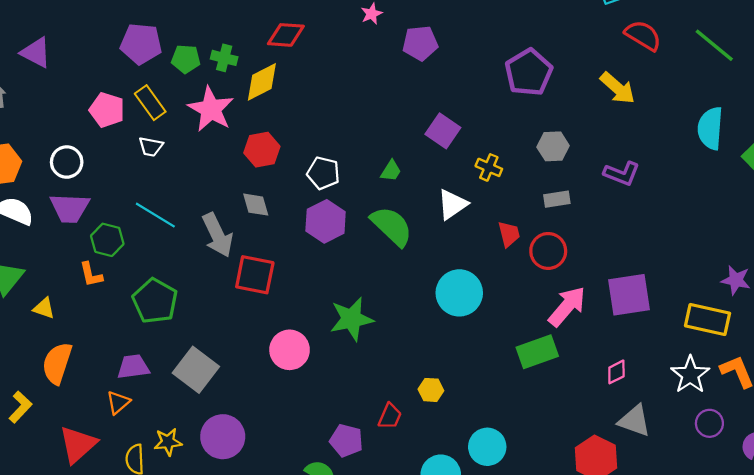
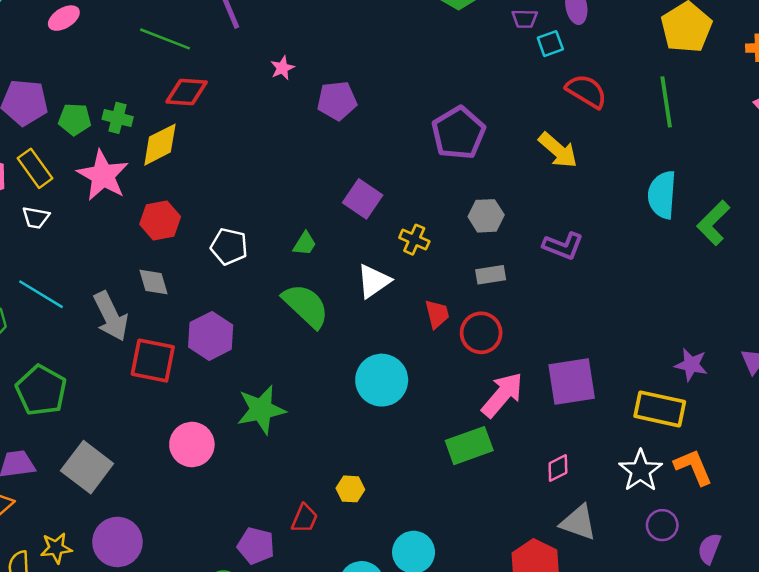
green line: (714, 45) -> (666, 102), turned 42
purple hexagon: (326, 221) -> (211, 336), moved

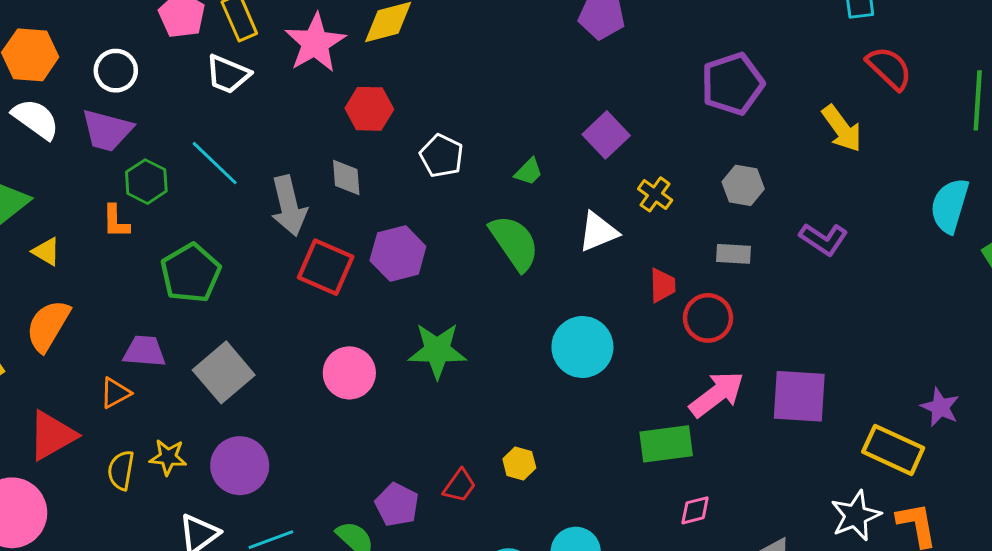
white trapezoid: (36, 218) -> (228, 74), size x1.4
pink diamond: (558, 468) -> (695, 510), moved

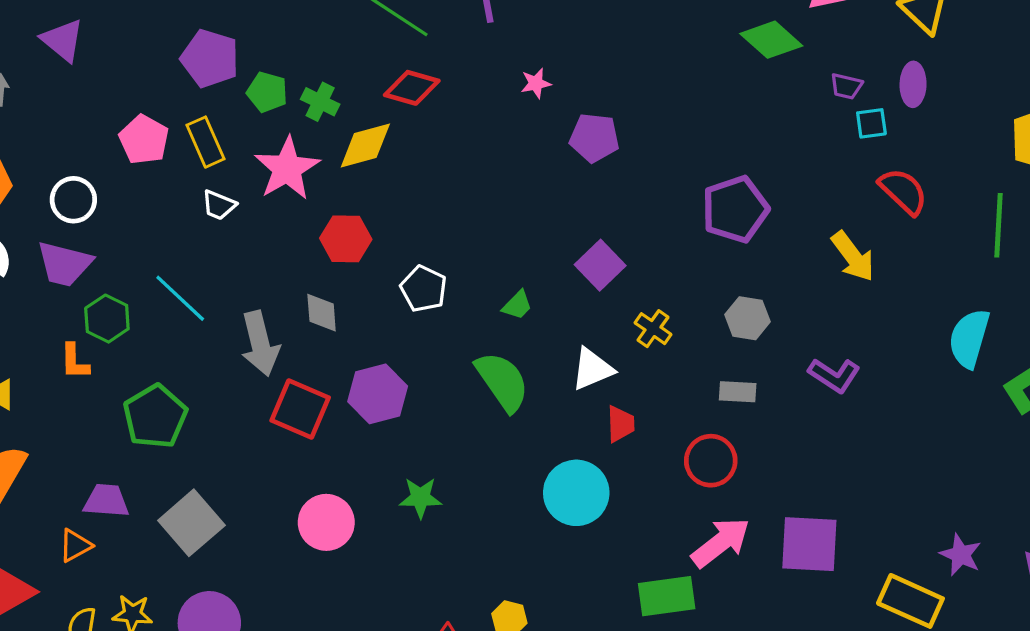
white trapezoid: (228, 74) -> (219, 205), moved, size x0.7
red trapezoid: (662, 285) -> (621, 424), moved
green star: (437, 350) -> (420, 498), size x0.7

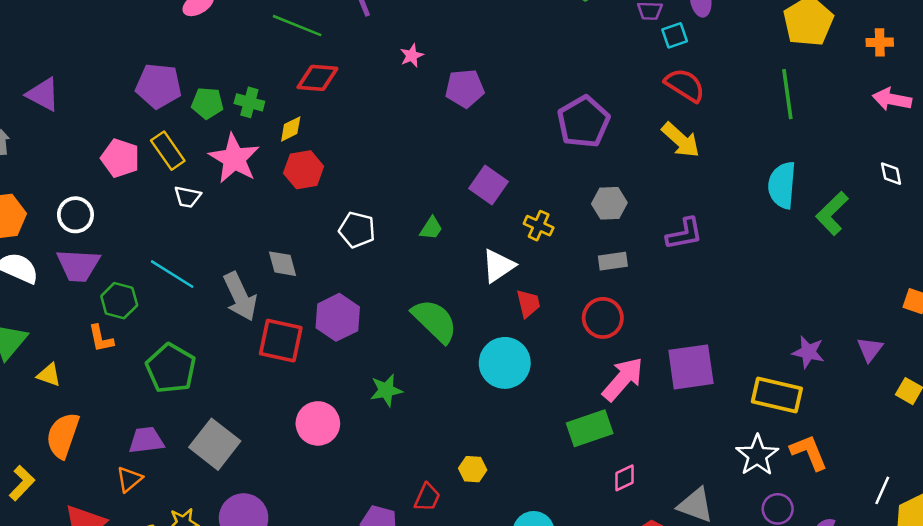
yellow diamond: (365, 145) -> (291, 129), size x0.6
red semicircle: (903, 191) -> (685, 85), moved
red hexagon: (346, 239) -> (304, 170), moved
purple L-shape: (834, 375) -> (684, 234), turned -33
green semicircle: (502, 381) -> (435, 321), moved

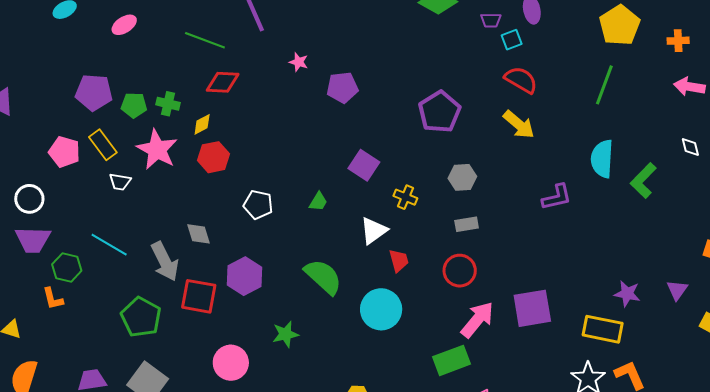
pink star: (412, 56) -> (299, 62), turned -30
green line: (787, 94) -> (604, 85), turned 30
purple L-shape: (684, 234) -> (557, 197), moved
green pentagon: (171, 368) -> (141, 317), moved

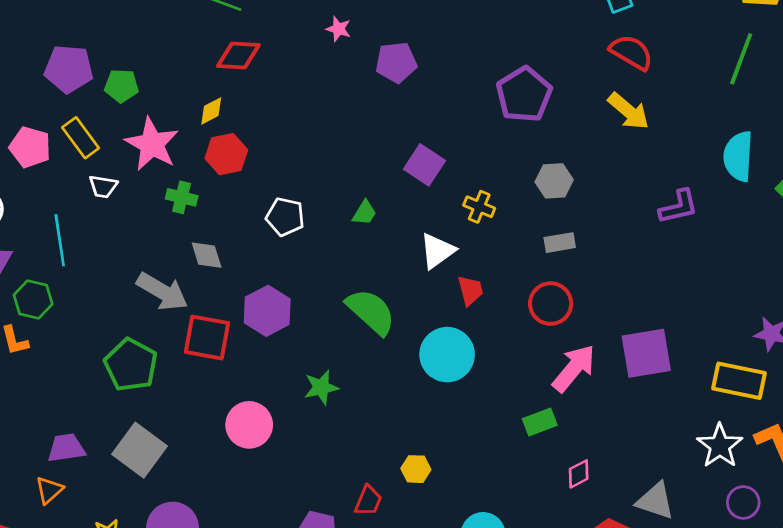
green cross: (168, 104) -> (182, 197), moved
cyan line: (109, 245) -> (60, 240), moved, turned 51
gray arrow: (165, 261) -> (162, 292), turned -33
green rectangle: (451, 360) -> (540, 422), size x0.7

